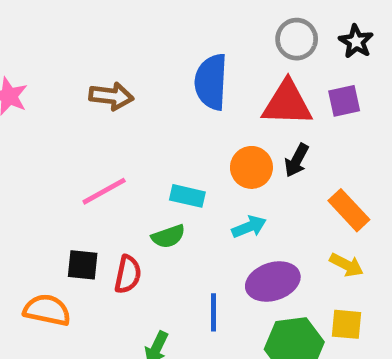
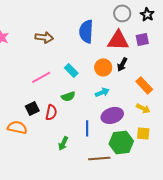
cyan rectangle: (187, 196) -> (71, 70), moved, turned 32
black square: (83, 265) -> (32, 108), turned -32

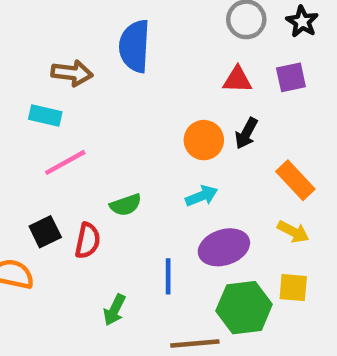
blue semicircle: (86, 31) -> (135, 46), moved
red triangle: (118, 40) -> (237, 80), size x0.6
cyan rectangle: (71, 70) -> (45, 115), moved, turned -32

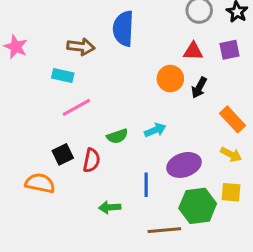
orange circle: (204, 140) -> (170, 79), moved
cyan arrow: (202, 196) -> (155, 130), moved
green arrow: (114, 310) -> (110, 207), turned 60

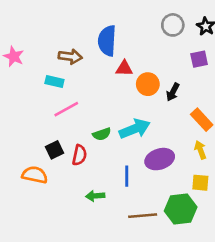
red triangle: (193, 51) -> (124, 68), moved
cyan arrow: (155, 130) -> (135, 129), size x1.6
yellow arrow: (231, 154) -> (200, 150), turned -138
green hexagon: (198, 206) -> (181, 209), moved

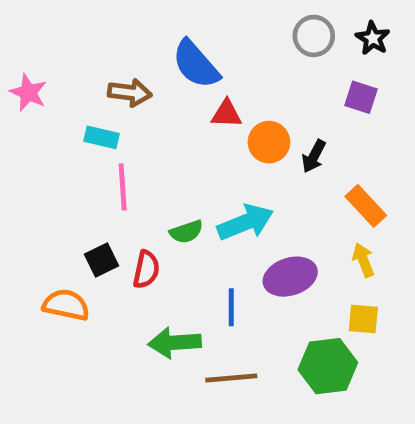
blue semicircle: (107, 41) -> (196, 64), turned -44
purple square: (199, 59) -> (361, 97), turned 30
pink line: (66, 109) -> (123, 187), turned -65
green arrow: (95, 196) -> (175, 343), size x1.5
brown line: (143, 216) -> (231, 378), moved

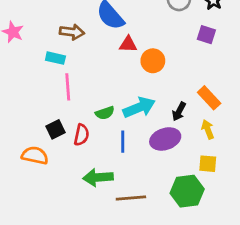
black arrow: (314, 156) -> (179, 112), moved
blue line: (231, 307) -> (123, 142), moved

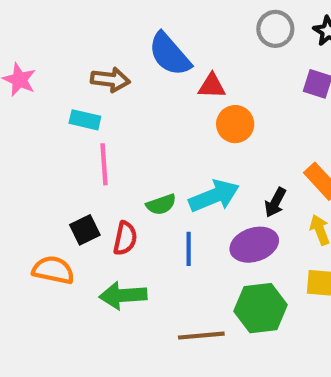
red triangle: (128, 44) -> (212, 86), moved
green arrow: (98, 177) -> (123, 295), moved
green hexagon: (187, 191) -> (261, 308), moved

